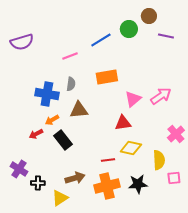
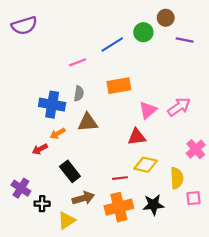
purple semicircle: (22, 42) -> (24, 26), moved
black rectangle: (63, 140) -> (70, 171), moved

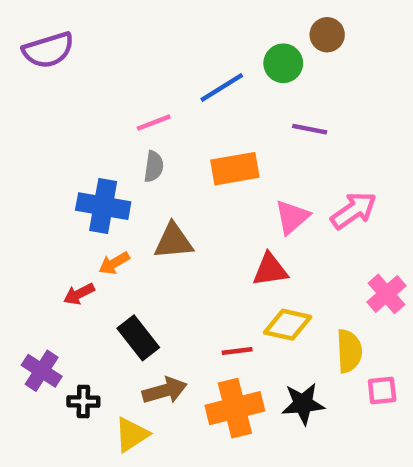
purple line: (185, 40) -> (310, 129), moved
gray semicircle: (79, 93) -> (154, 167), moved

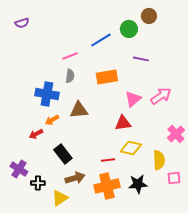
purple semicircle: (48, 50) -> (22, 23), size x0.6

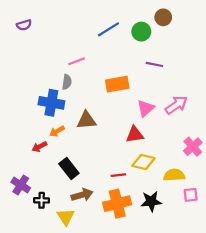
blue line: (101, 40) -> (108, 29), moved
gray semicircle: (70, 76) -> (67, 82), moved
yellow semicircle: (159, 160) -> (174, 175), turned -90
yellow triangle: (60, 198) -> (66, 217), turned -30

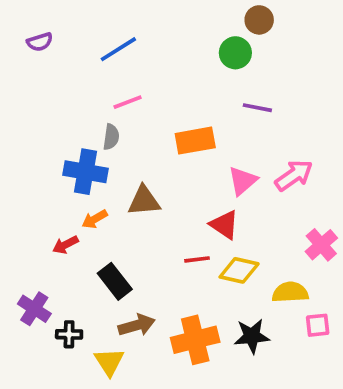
brown circle: (163, 17) -> (259, 20), moved
blue line: (108, 29) -> (118, 49), moved
red triangle: (135, 135) -> (224, 225), turned 42
red line: (118, 175) -> (197, 259), moved

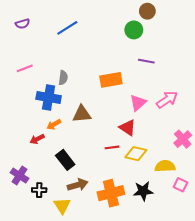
pink line: (128, 102) -> (25, 68), moved
pink square: (318, 325) -> (181, 185), turned 32

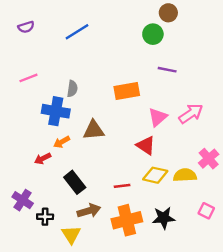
red line: (112, 147) -> (122, 186), moved
yellow semicircle: (165, 166) -> (185, 175), moved

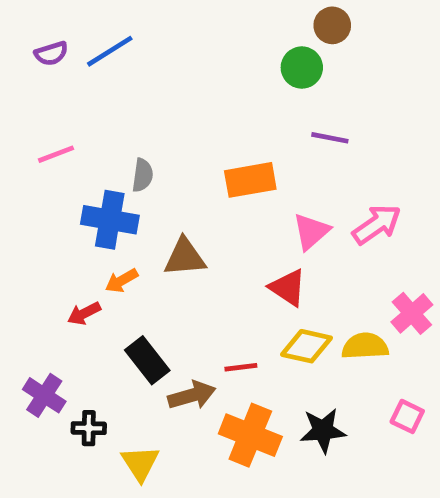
blue line: (77, 32) -> (110, 51), moved
brown arrow: (89, 211) -> (192, 395), moved
orange cross: (127, 220) -> (250, 435), turned 36

